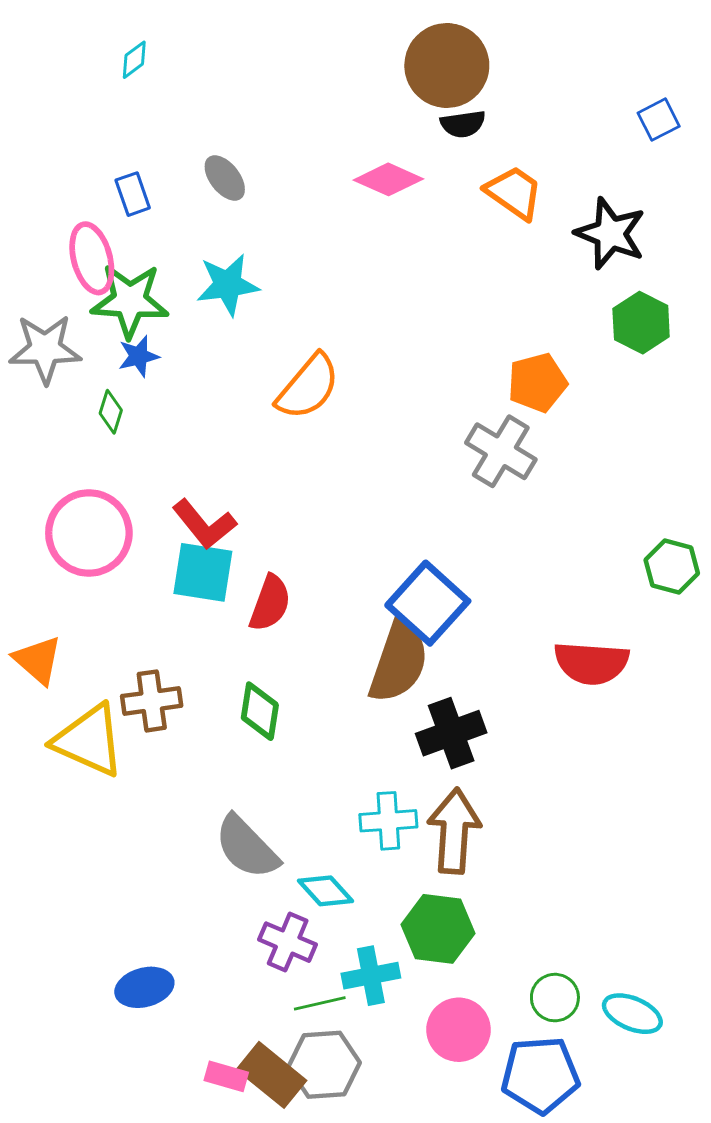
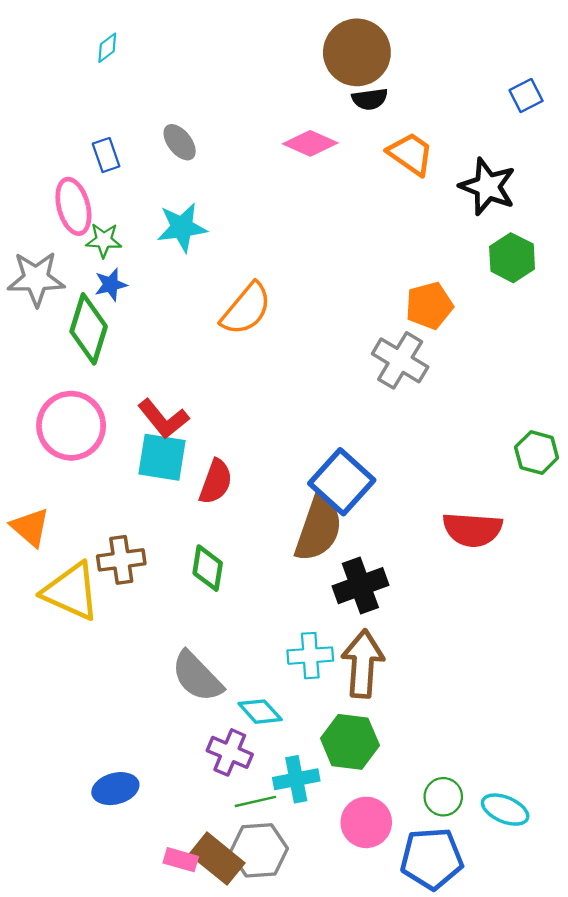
green star: (130, 301) -> (104, 240), size x0.6
green diamond: (111, 412) -> (89, 329), size x2.0

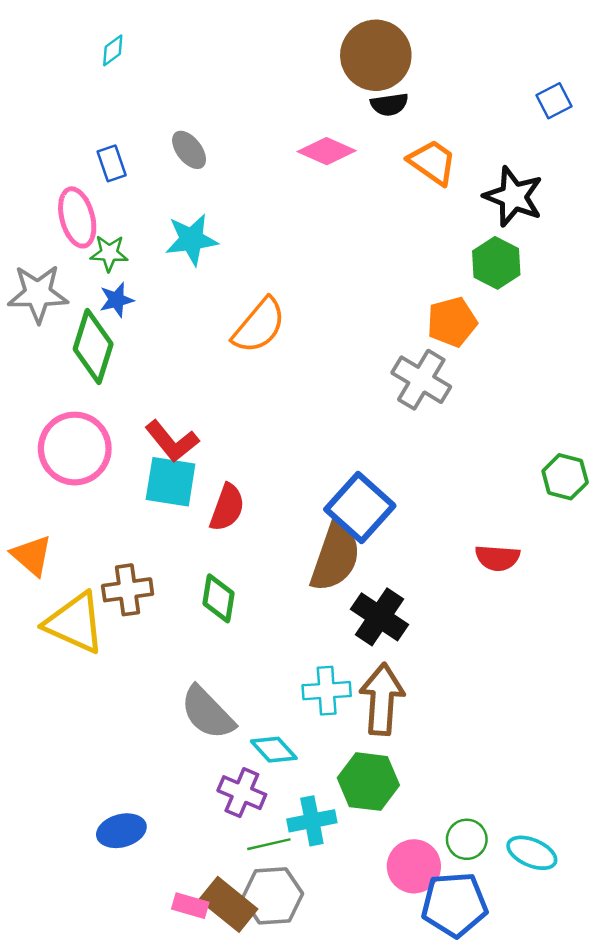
green hexagon: (512, 258) -> (496, 263), moved
red semicircle: (472, 530) -> (497, 558), size x0.7
black cross: (360, 586) -> (379, 617), turned -36
pink circle: (366, 822) -> (414, 866), moved

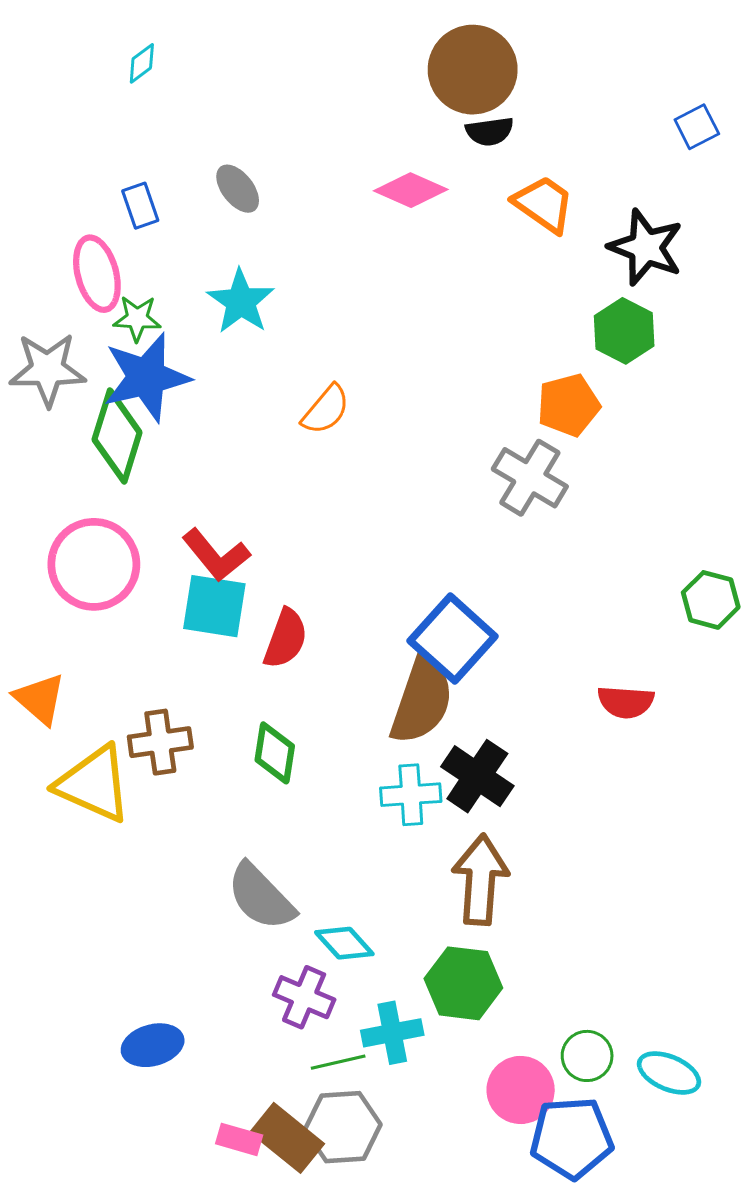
cyan star: (191, 240) -> (241, 301), turned -30
blue star: (117, 300) -> (146, 377), size x2.0
orange semicircle: (259, 326) -> (326, 410), size x0.7
cyan cross: (327, 691) -> (411, 795), moved

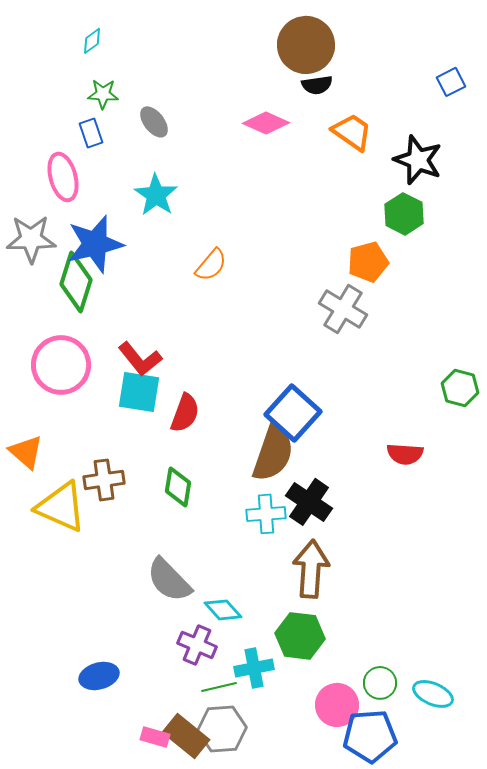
green star: (137, 318) -> (103, 94), moved

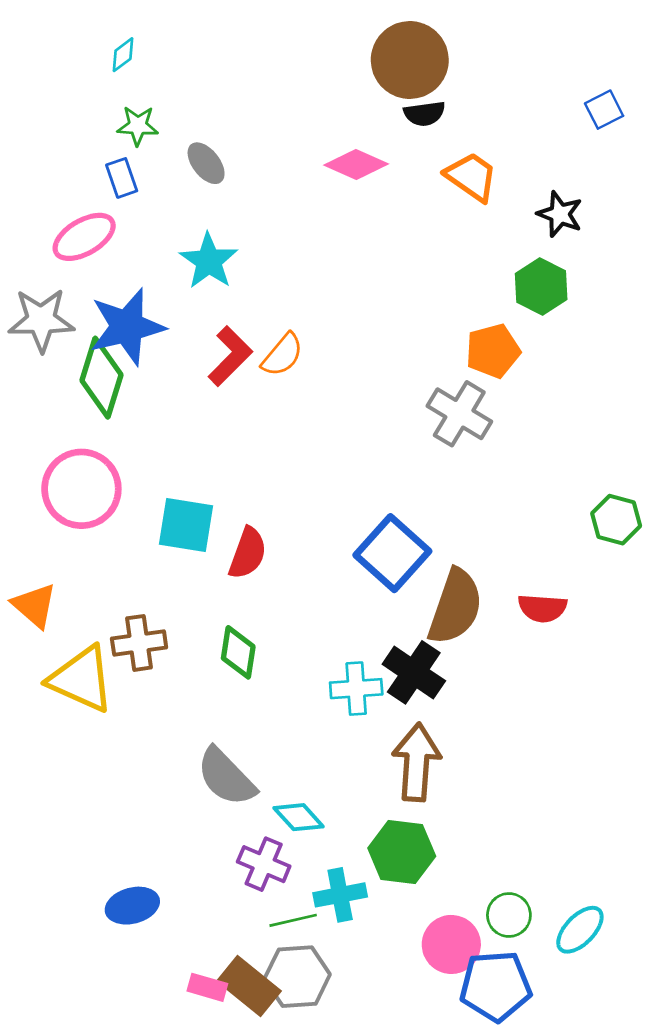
black star: (418, 160) -> (560, 214), size x0.7
pink ellipse: (63, 177) -> (84, 237), turned 75
red L-shape: (140, 359) -> (230, 356), moved, turned -96
brown semicircle: (273, 453) -> (455, 607), moved
cyan ellipse: (433, 694) -> (580, 930), turned -69

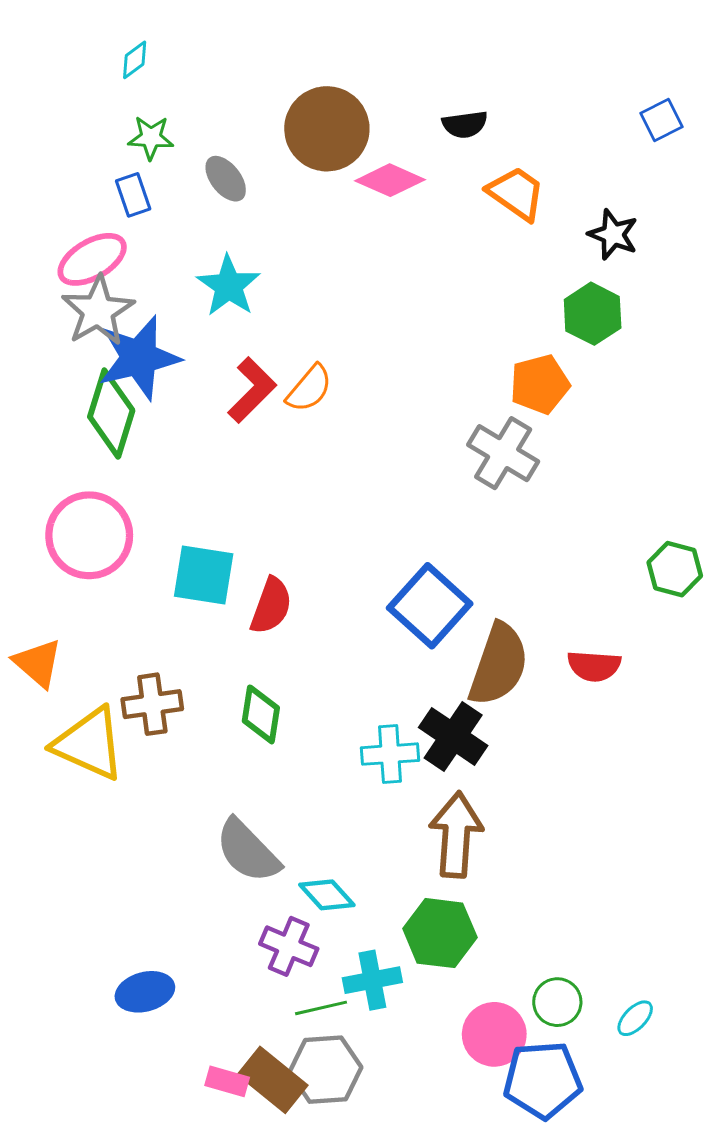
brown circle: (410, 60) -> (327, 129), moved
gray star: (41, 320) -> (98, 311), moved, turned -30
cyan ellipse: (580, 930) -> (635, 1018), size x0.7

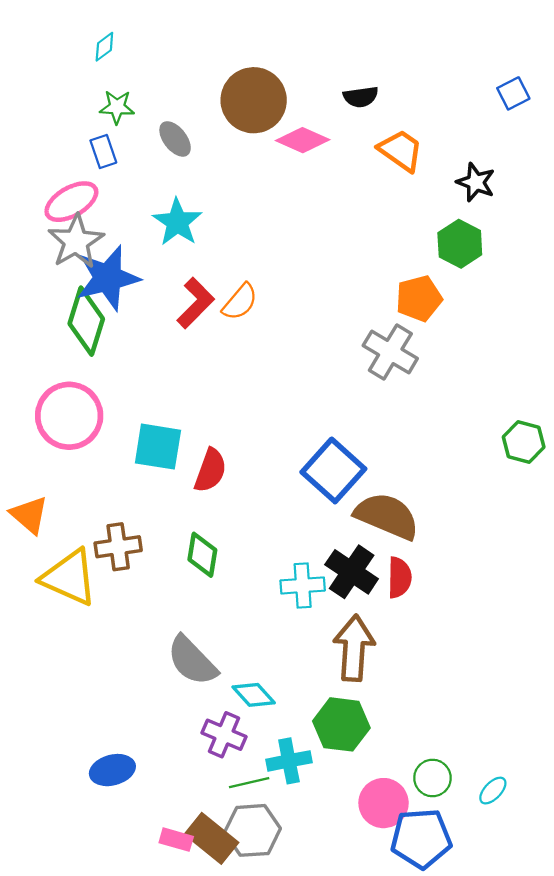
brown semicircle: (499, 665) -> (387, 516), turned -86
red semicircle: (594, 666) -> (399, 578), moved, turned -93

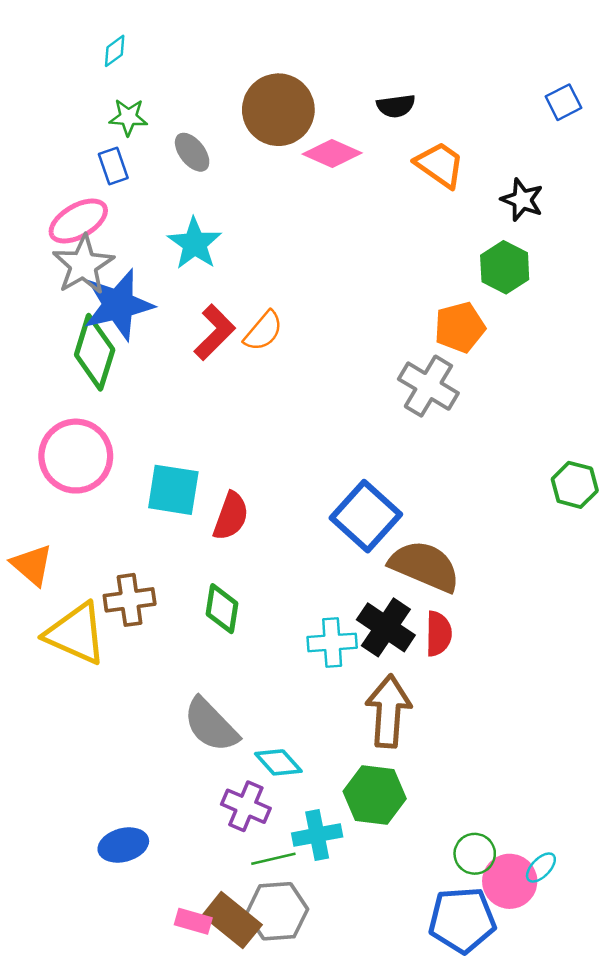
pink circle: (384, 803) -> (510, 881), moved

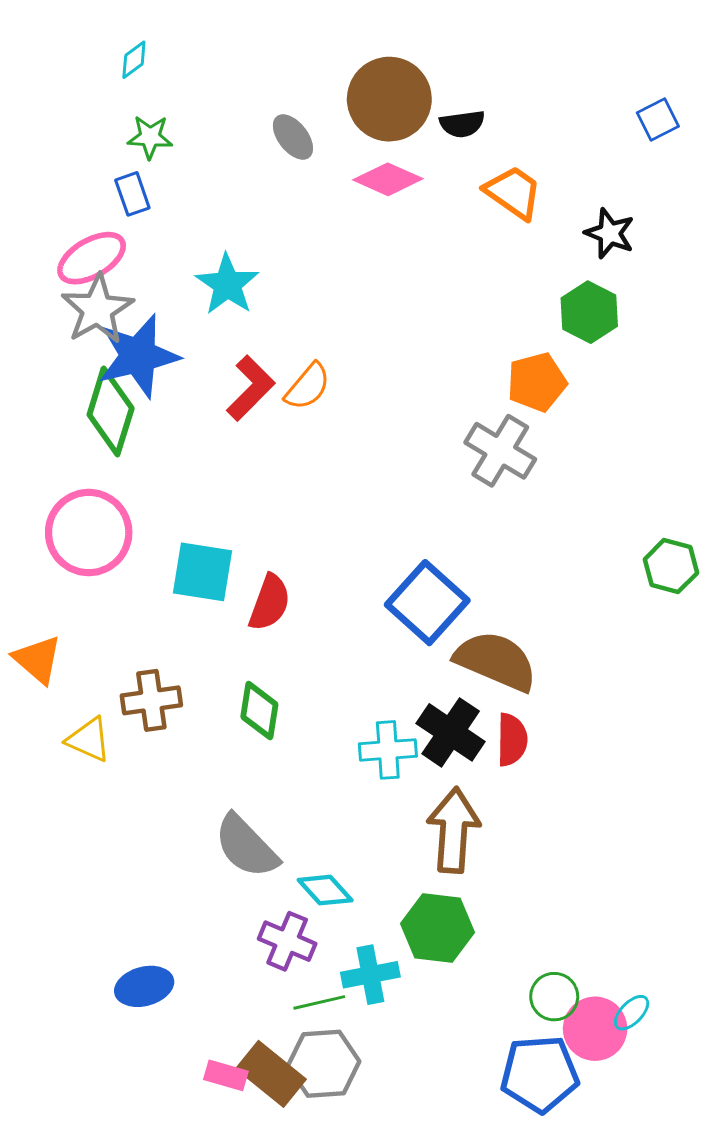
brown circle: (278, 110) -> (389, 99), moved
gray ellipse: (192, 152) -> (293, 137), moved
yellow triangle: (76, 634) -> (89, 740), size x0.6

